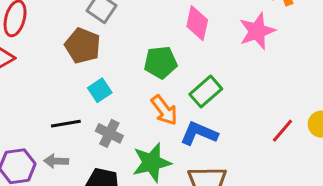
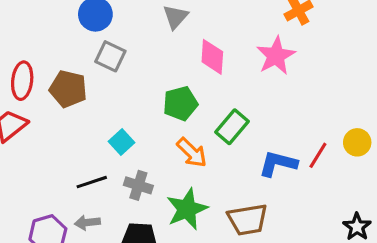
brown pentagon: (83, 46) -> (68, 89), moved
blue L-shape: (199, 133) -> (278, 164), moved

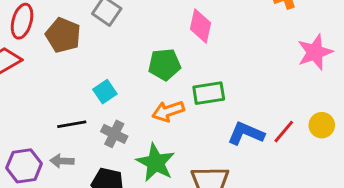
pink star: (276, 56) -> (315, 52), moved
green rectangle: (232, 127) -> (209, 93), turned 32
orange arrow: (192, 153) -> (168, 111), turned 108
green star: (187, 209) -> (156, 163), turned -30

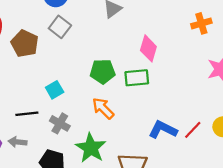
pink diamond: (200, 26) -> (148, 48), moved
green rectangle: (209, 93) -> (137, 78), moved
orange arrow: (168, 111) -> (103, 108), turned 60

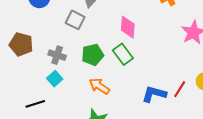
gray square: (60, 27) -> (75, 20), moved
green rectangle: (137, 78) -> (123, 54), turned 70
gray cross: (60, 123) -> (57, 55), moved

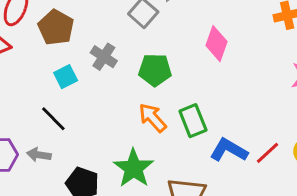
green rectangle: (123, 54) -> (193, 121), moved
cyan square: (55, 79) -> (66, 77), moved
black line: (35, 104) -> (53, 119), turned 48

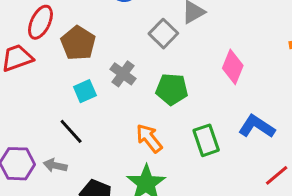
orange arrow: (153, 118) -> (149, 138), moved
blue L-shape: (229, 150) -> (257, 127), moved

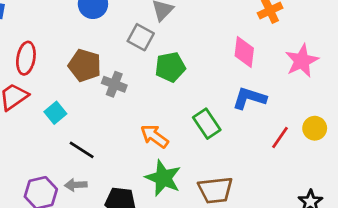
brown pentagon: (78, 43) -> (85, 65), moved
pink diamond: (233, 67) -> (244, 52), moved
green pentagon: (172, 89) -> (170, 67), moved
cyan square: (85, 91) -> (55, 113), moved

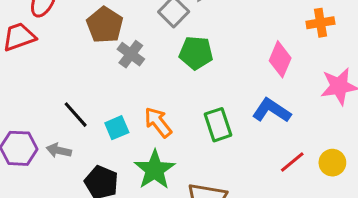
cyan square: (55, 113) -> (117, 128), moved

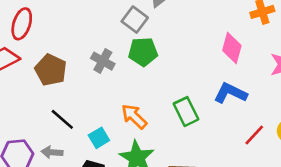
brown pentagon: (105, 25) -> (51, 70), moved
green pentagon: (196, 53) -> (143, 52), moved
cyan square: (117, 128) -> (99, 138), moved

